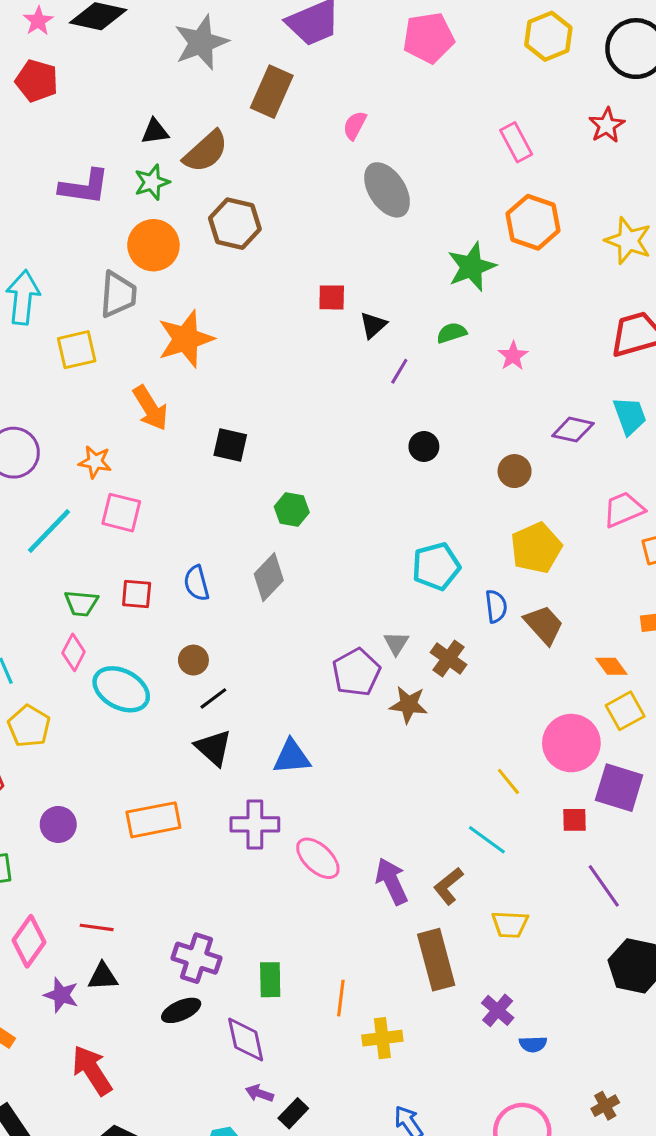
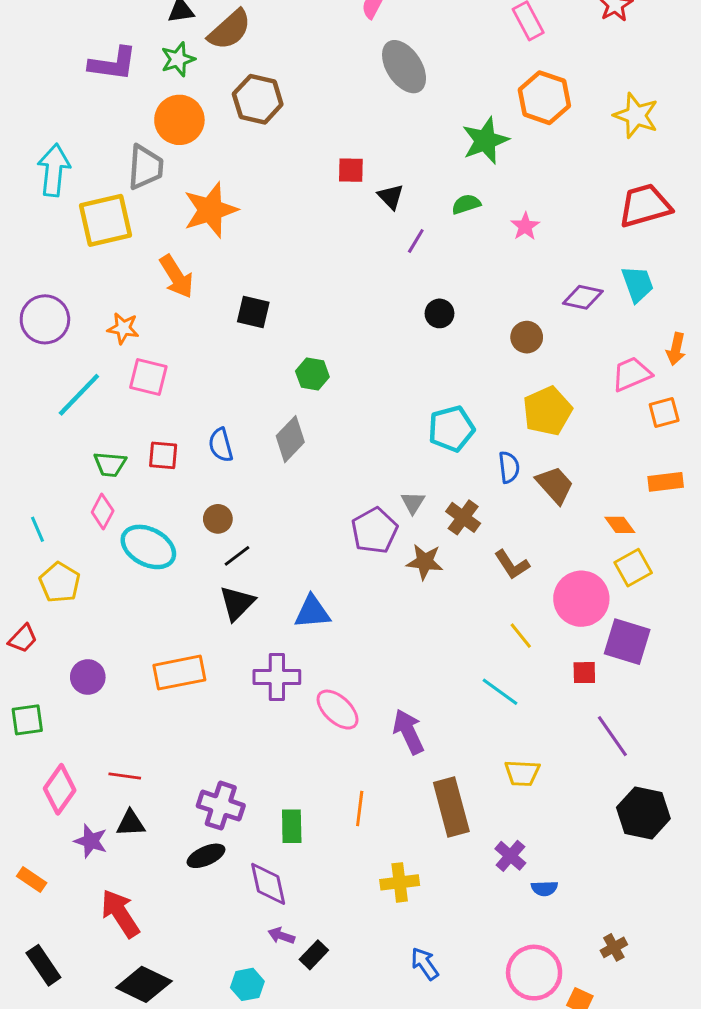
black triangle: (373, 325) -> (391, 197), turned -32
yellow square: (77, 350) -> (106, 220), size x1.4
black triangle: (213, 748) -> (237, 603), turned 33
brown L-shape: (448, 886) -> (512, 565), moved, turned -84
orange line: (341, 998) -> (360, 809), moved

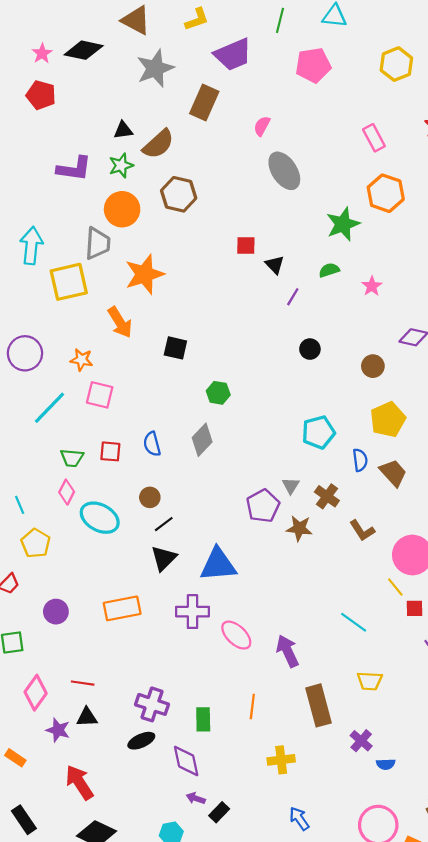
blue triangle: (312, 612) -> (218, 565), size x1.4
yellow line: (521, 636) -> (395, 587), moved

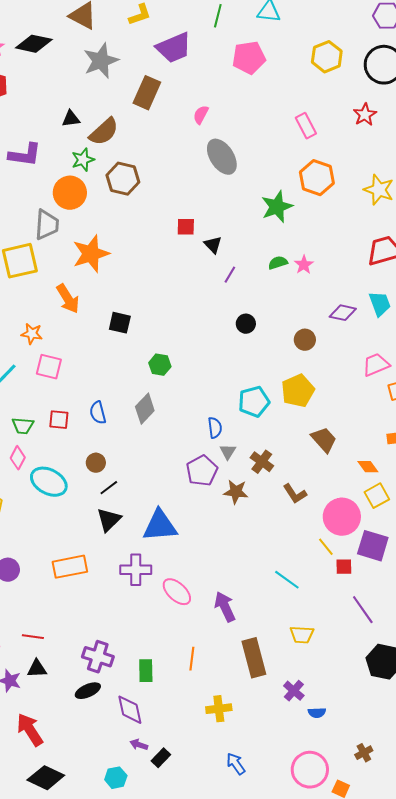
green star: (121, 165) -> (83, 160), moved
green semicircle: (329, 270) -> (278, 263), moved
yellow pentagon: (388, 419) -> (298, 391), moved
blue semicircle: (360, 460) -> (215, 428), moved

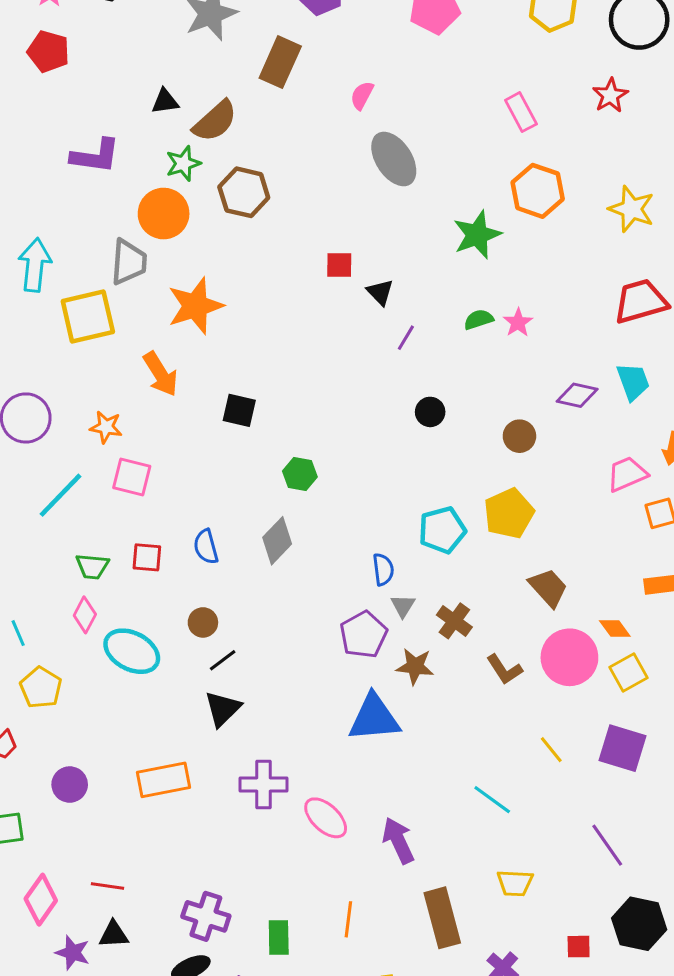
pink circle: (342, 517) -> (569, 657), moved
blue triangle: (160, 526) -> (374, 718), moved
red square: (344, 567) -> (579, 947), moved

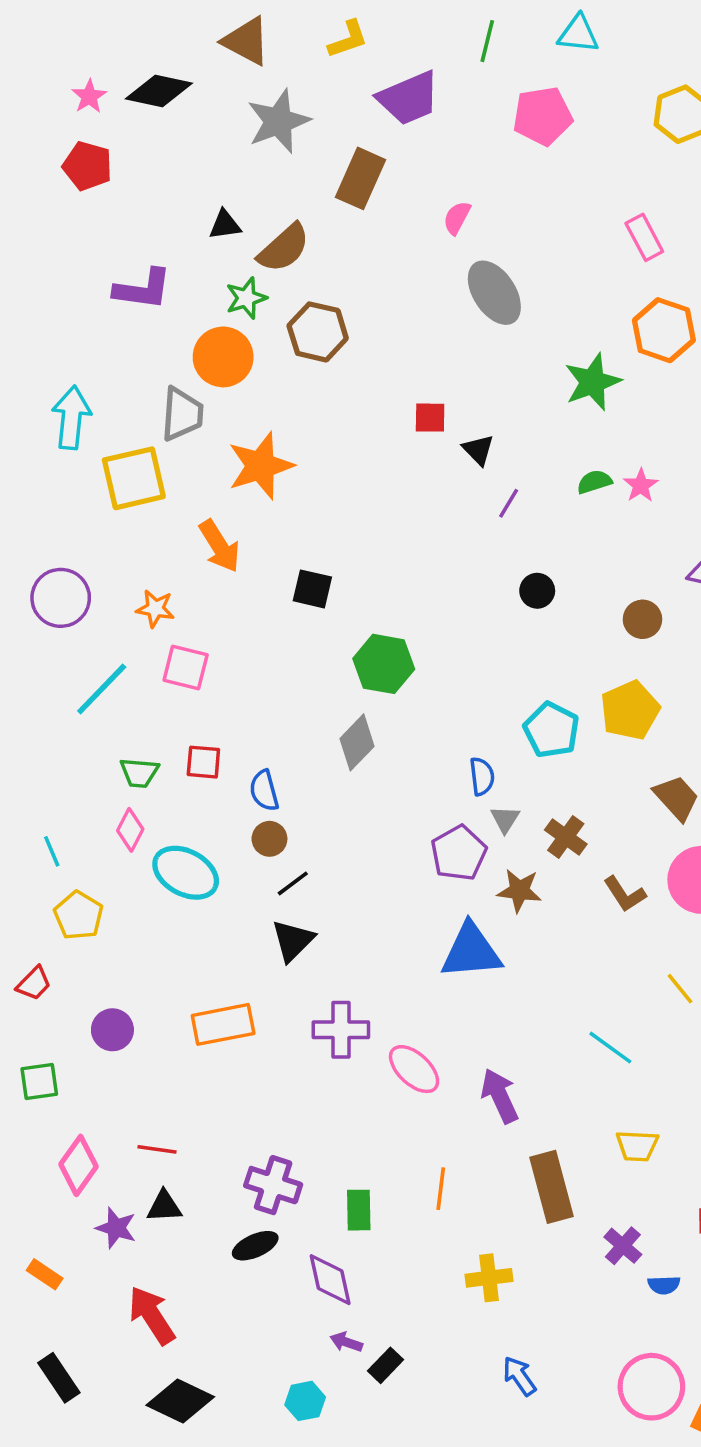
green hexagon: (300, 474) -> (384, 664), size x1.5
cyan pentagon: (442, 530) -> (551, 730), turned -30
blue semicircle: (206, 547) -> (264, 791), moved

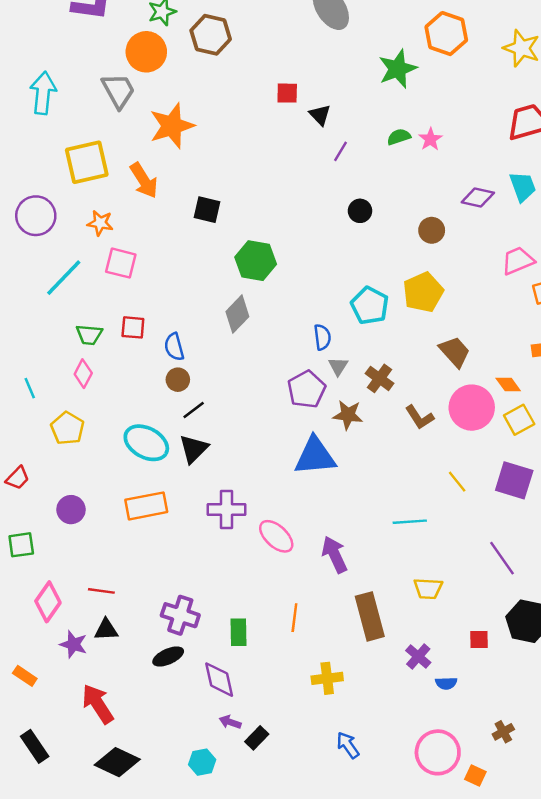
gray trapezoid: (182, 414) -> (118, 91), turned -33
yellow square: (134, 478) -> (87, 162), moved
cyan ellipse: (186, 873) -> (146, 443), moved
yellow pentagon: (79, 916) -> (67, 428), moved
cyan line: (610, 1048) -> (410, 522), turned -40

